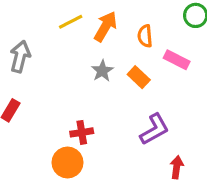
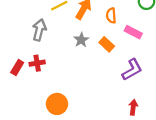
gray arrow: (20, 57) -> (39, 30), moved
purple L-shape: (154, 129) -> (132, 70), moved
red cross: (82, 132) -> (37, 63), moved

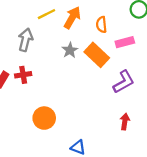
pink rectangle: (133, 32) -> (125, 42), turned -42
orange rectangle: (107, 44) -> (97, 55), size x1.5

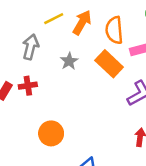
orange semicircle: (101, 25) -> (114, 30), size x1.5
gray star: (70, 50) -> (69, 61), moved

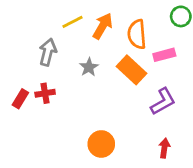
orange circle: (51, 133) -> (101, 144), moved

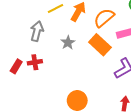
orange semicircle: (137, 34) -> (104, 18), turned 55

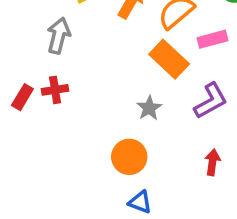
gray star: (68, 43) -> (149, 108), moved

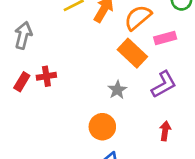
gray arrow: (59, 36) -> (23, 35), moved

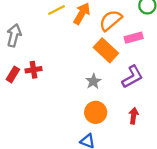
orange circle: (102, 127) -> (96, 112), moved

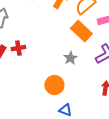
orange circle: (96, 112) -> (54, 85), moved

